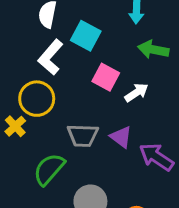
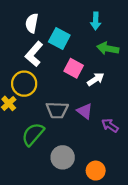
purple arrow: (156, 157) -> (110, 125), size x0.7

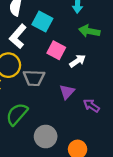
gray trapezoid: (57, 110) -> (34, 78), moved
purple triangle: (85, 111) -> (67, 92), turned 35

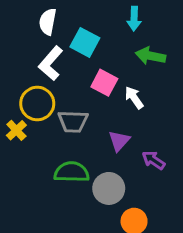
white arrow: (78, 61) -> (134, 98), turned -91
green semicircle: (17, 114) -> (71, 172), moved, turned 50
gray circle: (46, 137) -> (109, 188), moved

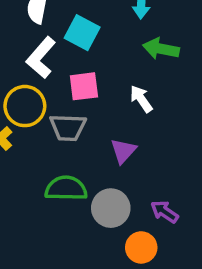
pink square: (104, 83) -> (84, 86), moved, turned -35
purple arrow: (153, 160) -> (164, 212), moved

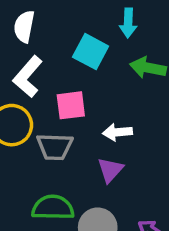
cyan square: (82, 33) -> (91, 52), moved
white arrow: (141, 99) -> (117, 132), moved, turned -60

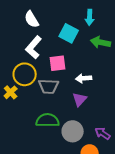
white semicircle: (24, 26) -> (32, 19), turned -42

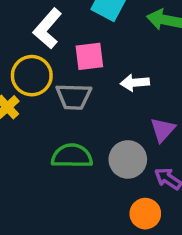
purple triangle: (80, 99) -> (163, 130), moved
gray circle: (73, 131) -> (128, 159), moved

